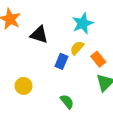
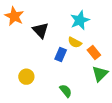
black triangle: (39, 35) -> (40, 30), turned 30
yellow semicircle: (77, 48) -> (75, 42), turned -104

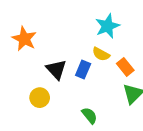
orange star: (14, 16) -> (24, 39), moved
black triangle: (40, 30) -> (56, 69), moved

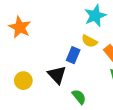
black triangle: (56, 69) -> (57, 75), moved
yellow circle: (40, 98) -> (23, 81), moved

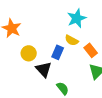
yellow circle: (23, 81) -> (29, 53), moved

